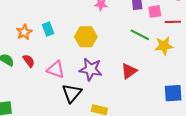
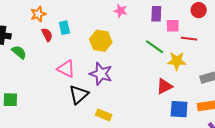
orange star: (24, 32) -> (38, 14), moved
red semicircle: (29, 61) -> (47, 35), moved
red triangle: (129, 71) -> (164, 86), moved

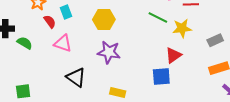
pink triangle: (66, 69) -> (63, 43), moved
black triangle: (79, 95) -> (76, 77), moved, turned -35
blue square: (179, 109) -> (161, 76), moved

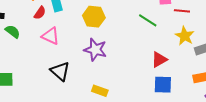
red semicircle: (50, 22) -> (40, 13), turned 64
yellow star: (182, 28) -> (185, 36), moved, turned 30
blue square: (161, 76) -> (163, 85), moved

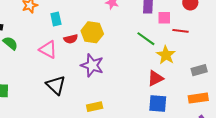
red semicircle: (40, 13) -> (71, 39), moved, turned 40
yellow star: (185, 36) -> (166, 55), moved
yellow rectangle: (100, 91) -> (95, 107), turned -35

